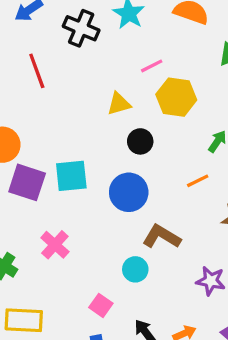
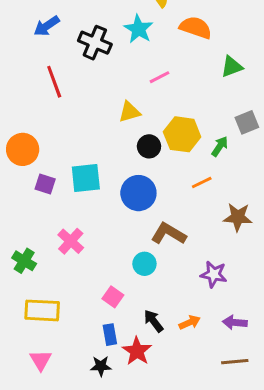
yellow hexagon: (176, 97) -> (182, 134), moved
purple square: (27, 182) -> (45, 184), size x0.6

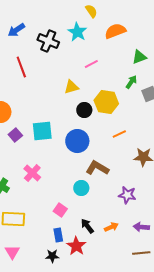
orange semicircle: (196, 28) -> (115, 31), turned -40
green arrow: (220, 146) -> (131, 82), moved
purple square: (45, 184) -> (15, 135), turned 32

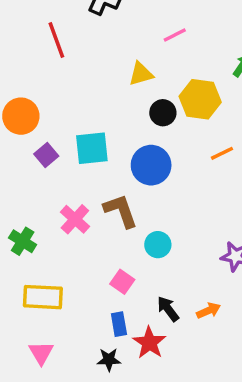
brown L-shape: (97, 168) -> (121, 211), moved, turned 40

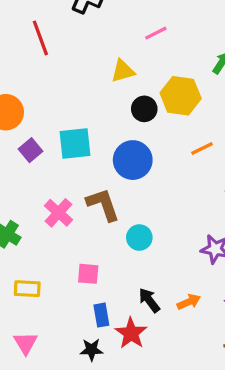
pink square: (122, 282) -> (88, 274), moved, turned -30
yellow rectangle: (43, 297) -> (27, 289), size x0.7

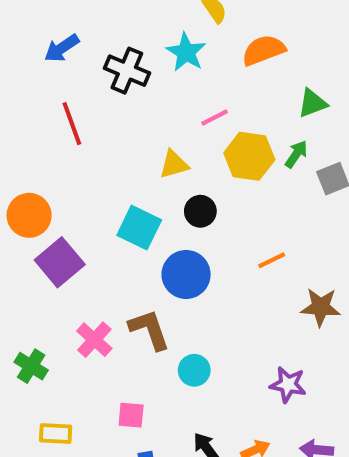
yellow hexagon: (181, 96) -> (249, 156), moved
cyan square: (75, 144) -> (139, 228), moved, turned 32
purple square: (30, 150) -> (60, 262), size x1.6

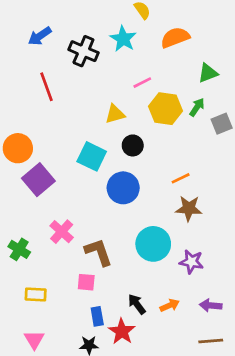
brown star: (321, 307) -> (189, 208), moved
brown L-shape: (149, 330) -> (99, 252), moved
cyan circle: (194, 370) -> (153, 244), moved, size x1.6

